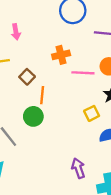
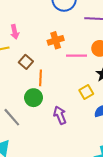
pink arrow: (16, 32) -> (15, 32), moved
purple arrow: (78, 168) -> (60, 115), moved

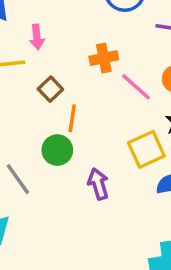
pink line: (76, 56) -> (136, 87), turned 36
yellow square: (86, 92) -> (146, 149), size x1.5

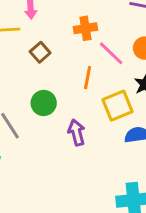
orange line: (72, 118) -> (88, 78), moved

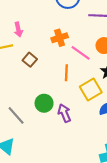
green circle: (44, 103) -> (44, 103), moved

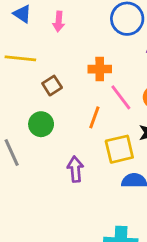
pink arrow: (18, 30) -> (59, 21), moved
green circle: (44, 103) -> (41, 124), moved

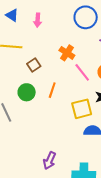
orange cross: (100, 69) -> (67, 53), turned 35
orange line: (94, 117) -> (52, 90), moved
purple arrow: (75, 169) -> (49, 161), moved, turned -150

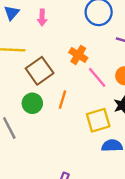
blue triangle: (12, 15) -> (12, 13), turned 40
brown square: (34, 65) -> (40, 71), size x1.6

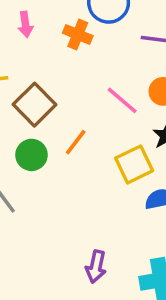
orange cross: (78, 55) -> (78, 34), moved
orange line: (62, 100) -> (76, 142), turned 30

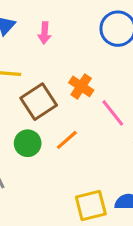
orange cross: (78, 34) -> (81, 86), moved
yellow square: (134, 164) -> (91, 206), moved

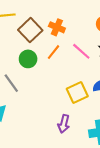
orange cross: (81, 86) -> (57, 27), moved
pink line: (113, 113) -> (81, 51), moved

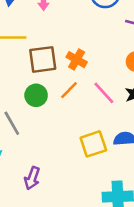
brown square: (30, 30) -> (43, 59), turned 30
purple arrow: (64, 124) -> (32, 178), moved

